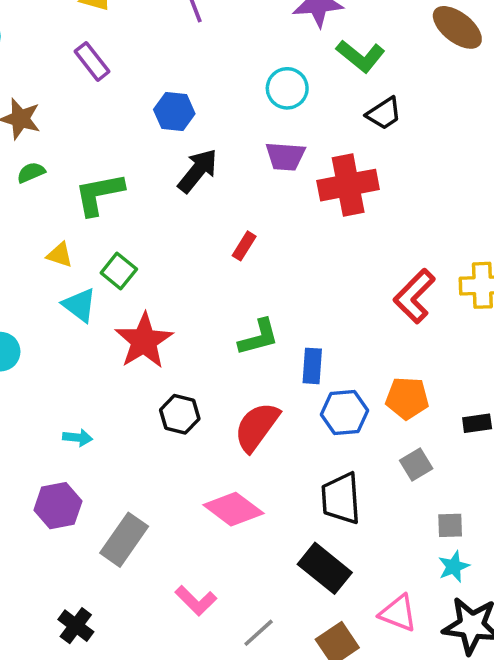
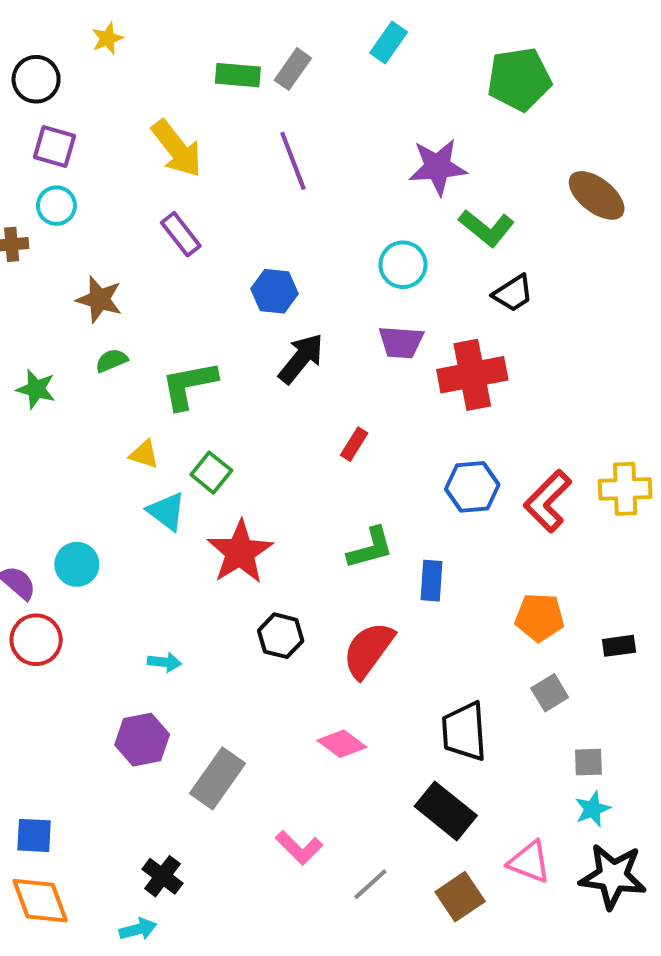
blue hexagon: (344, 412) -> (472, 487), moved
pink diamond: (233, 509) -> (342, 744), size x0.7

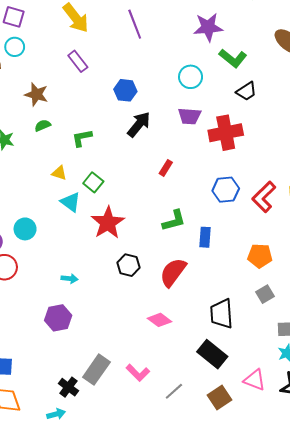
green L-shape: (189, 385) -> (82, 138), size x0.7
gray rectangle: (217, 778) -> (96, 370), moved

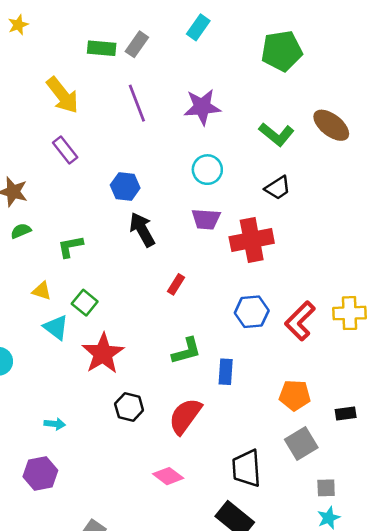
purple star: (208, 27) -> (202, 107), moved
green L-shape: (233, 58) -> (276, 134), moved
black arrow: (139, 124) -> (142, 230), turned -68
gray square: (265, 294) -> (301, 443), size x1.4

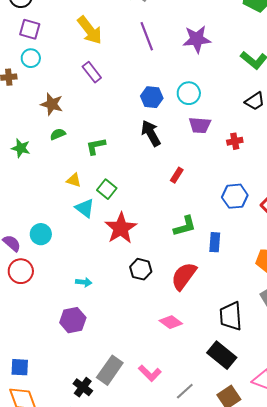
cyan circle: (207, 170) -> (189, 93), moved
blue hexagon: (125, 187) -> (152, 97), moved
red cross: (252, 240) -> (235, 141), size x0.5

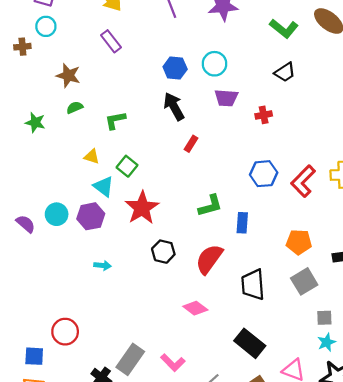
red rectangle: (177, 175) -> (191, 144), moved
red circle: (21, 271) -> (65, 332), moved
black trapezoid: (231, 316) -> (253, 285), moved
purple hexagon: (73, 320) -> (91, 216), moved

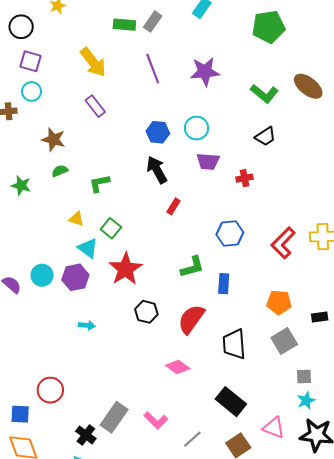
blue hexagon: (264, 174) -> (230, 233), moved

